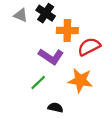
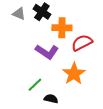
orange star: (80, 80) -> (74, 74), turned 30
green line: (38, 83) -> (35, 85), moved

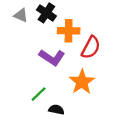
red semicircle: (82, 43) -> (91, 47), turned 145

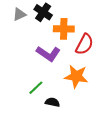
gray triangle: (21, 15) -> (19, 14), turned -48
orange star: (82, 82) -> (76, 76), turned -30

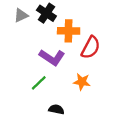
orange star: (76, 76) -> (82, 82), size x0.7
green line: (36, 88) -> (39, 83), moved

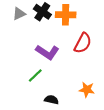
orange cross: (69, 31) -> (66, 15), moved
orange star: (82, 82) -> (87, 90), moved

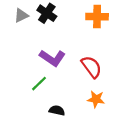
orange cross: (66, 15) -> (97, 17), moved
red semicircle: (83, 43) -> (91, 67), moved, turned -65

